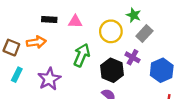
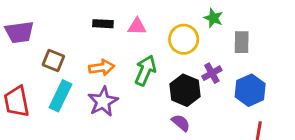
gray rectangle: (144, 34) -> (242, 42), moved, turned -42
orange arrow: (36, 42) -> (102, 68), moved
purple cross: (132, 57) -> (212, 73), turned 32
cyan rectangle: (17, 75) -> (60, 96), size x1.5

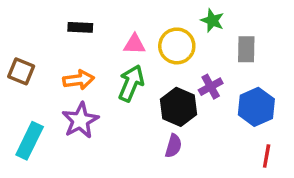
pink triangle: (137, 26) -> (134, 44), moved
cyan rectangle: (60, 96) -> (30, 141), moved
purple semicircle: (181, 123) -> (173, 146), turned 66

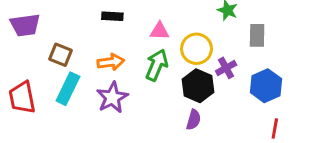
yellow circle: (177, 46) -> (197, 49), moved
cyan rectangle: (30, 141) -> (68, 89), moved

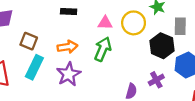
yellow circle: (197, 49) -> (134, 23), moved
purple cross: (226, 68) -> (156, 80), moved
black hexagon: (198, 86) -> (162, 46), moved

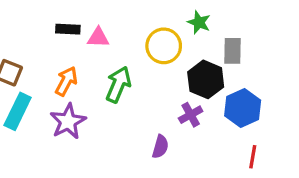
pink triangle: (105, 23) -> (98, 37), moved
orange arrow: (67, 47) -> (66, 81), turned -54
purple cross: (156, 80) -> (191, 115), moved

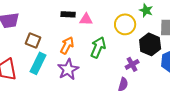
purple cross: (191, 115) -> (132, 64), moved

